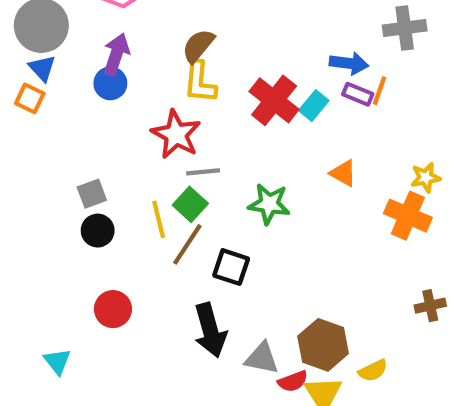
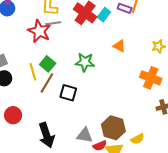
gray line: (203, 172) -> (53, 23), moved
orange cross: (408, 216) -> (151, 78), moved
black arrow: (210, 330) -> (46, 135), moved

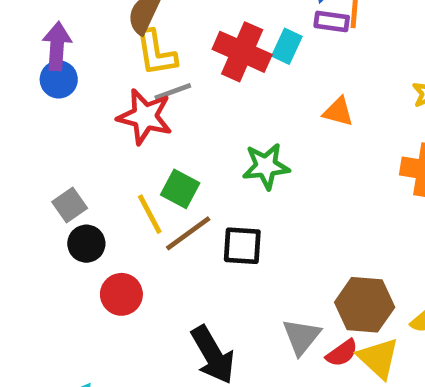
brown line: (47, 83) -> (188, 233), turned 35
red circle: (13, 115) -> (121, 294), moved
gray triangle: (85, 135) -> (301, 337), turned -48

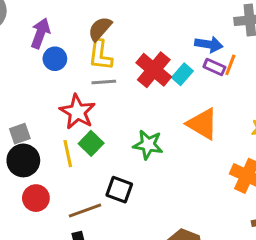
blue circle: (59, 79) -> (55, 59), moved
orange triangle: (338, 112) -> (202, 124), size x1.6
red star: (145, 117) -> (77, 112), moved
brown line: (188, 233) -> (85, 210), moved
black circle: (86, 244) -> (23, 160), size x1.4

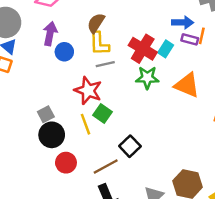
green star: (148, 145) -> (147, 78), moved
black square: (119, 190) -> (130, 146), turned 35

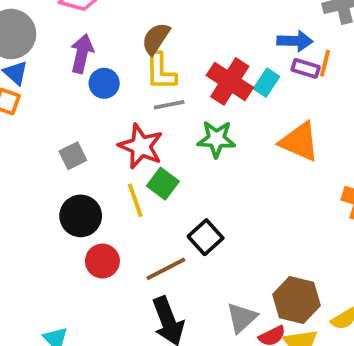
green star: (147, 78) -> (216, 139), moved
gray square: (46, 114) -> (73, 156), moved

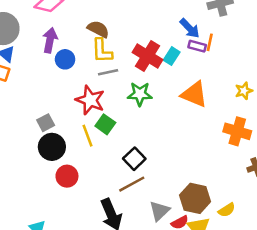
brown semicircle: (156, 39) -> (98, 29), turned 85
blue arrow: (295, 41) -> (190, 28), turned 45
gray square: (73, 156) -> (46, 123), moved
brown line: (166, 269) -> (132, 184), moved

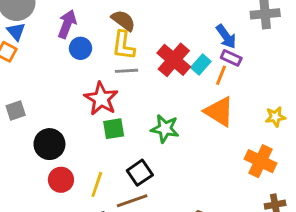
orange line: (210, 42) -> (221, 75), moved
green star: (140, 94) -> (165, 129), moved
gray square: (46, 123) -> (16, 110), moved
green square: (105, 124) -> (114, 129), turned 36
yellow line: (87, 136) -> (97, 184), moved, turned 30

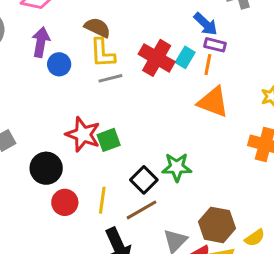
red star: (101, 99) -> (83, 134), moved
green star: (165, 129) -> (177, 167), moved

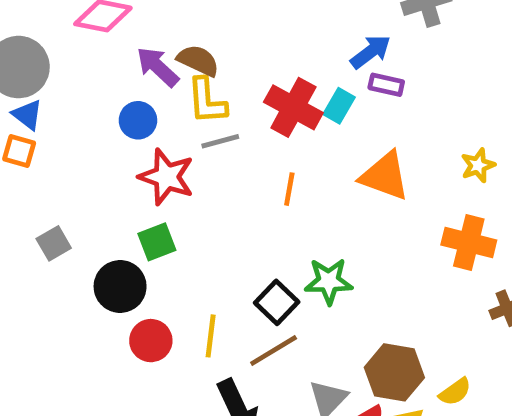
blue arrow: (206, 24) -> (371, 52), turned -80
purple arrow: (41, 42) -> (158, 67), moved, turned -56
orange line: (208, 64) -> (289, 189), moved
red star: (83, 134) -> (166, 177), moved
green square: (109, 140) -> (157, 242), moved

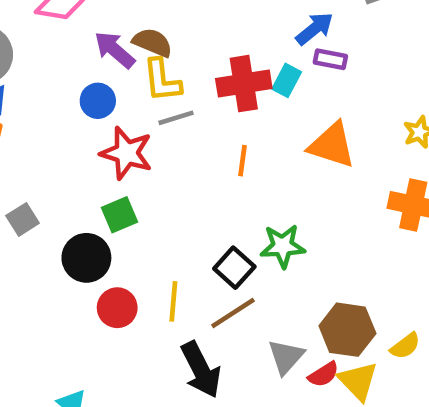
red cross: (293, 107) -> (244, 84), turned -36

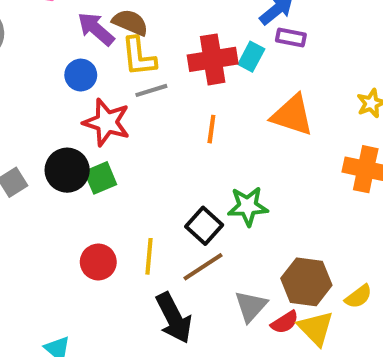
black circle: (86, 258) -> (67, 170), moved

